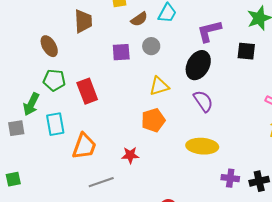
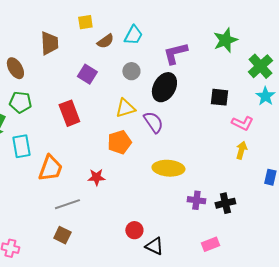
gray circle: (151, 46) -> (131, 71), moved
black square: (246, 51) -> (219, 97), moved
purple square: (121, 52) -> (87, 74), turned 36
red rectangle: (87, 91) -> (69, 113), moved
purple semicircle: (203, 101) -> (153, 122), moved

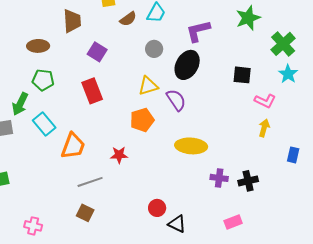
brown ellipse: (15, 68) -> (38, 46), turned -60
purple square: (87, 74) -> (97, 52), moved
cyan rectangle: (21, 146) -> (44, 124), turned -30

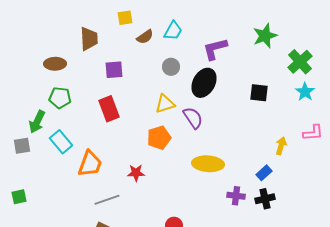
purple square: (97, 52) -> (114, 70), turned -36
pink L-shape: (265, 101) -> (313, 133), moved, turned -30
blue rectangle: (293, 155) -> (264, 173), moved, turned 35

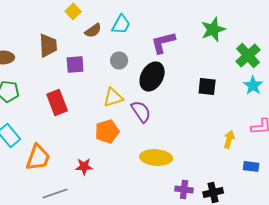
yellow square: (125, 18) -> (73, 11), turned -35
brown trapezoid: (89, 39) -> (48, 45), moved
purple square: (114, 70) -> (75, 64), moved
blue rectangle: (264, 173) -> (251, 166), moved, turned 49

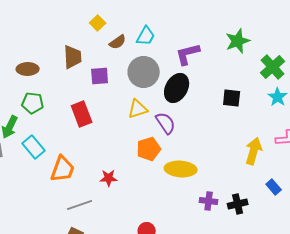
gray circle: (119, 60) -> (144, 72), size x1.8
orange pentagon: (107, 131) -> (149, 149), moved
yellow arrow: (229, 139) -> (254, 151), size x1.5
blue rectangle: (251, 166) -> (274, 187), moved, turned 42

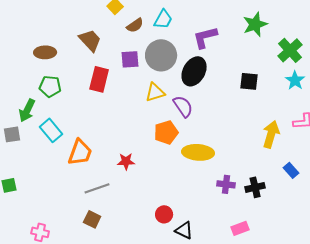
brown trapezoid: (73, 57) -> (90, 40), turned -40
purple square: (100, 76) -> (130, 59), moved
red rectangle: (82, 114) -> (99, 79), moved, turned 35

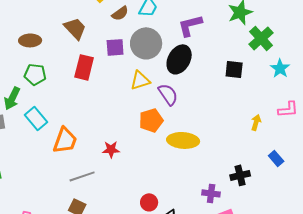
green cross: (290, 50) -> (261, 38), moved
yellow arrow: (271, 134) -> (256, 122), size x0.6
purple cross: (226, 184) -> (211, 193), moved

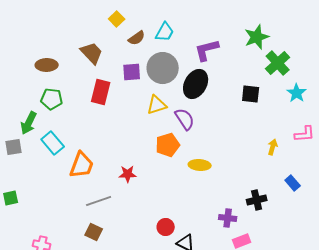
yellow ellipse: (183, 140) -> (200, 165), size x0.7

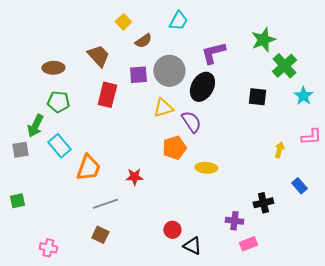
cyan trapezoid: (165, 32) -> (178, 21), moved

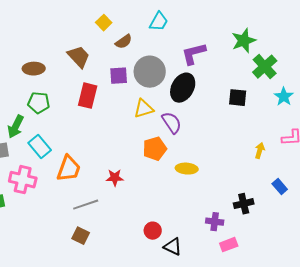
pink cross: (48, 248) -> (23, 180), moved, size x1.5

